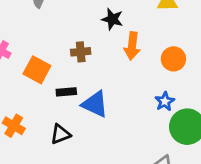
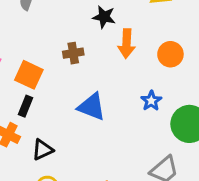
black rectangle: (66, 92) -> (25, 106), moved, turned -60
blue star: (165, 101) -> (151, 101), moved
black triangle: (60, 134) -> (43, 150), moved

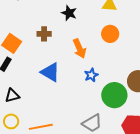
orange arrow: (126, 44) -> (79, 49), moved, turned -36
orange circle: (170, 54) -> (110, 34), moved

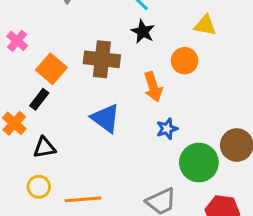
brown cross: (44, 34) -> (102, 59), size x1.6
orange circle: (110, 34) -> (185, 61), moved

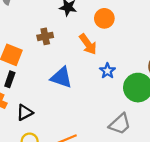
brown cross: (102, 59) -> (45, 36), size x0.6

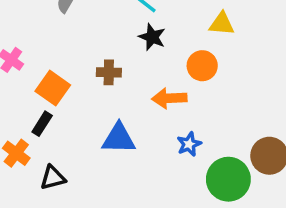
orange arrow: (88, 44) -> (169, 98), turned 110
blue triangle: (61, 77) -> (119, 138), turned -30

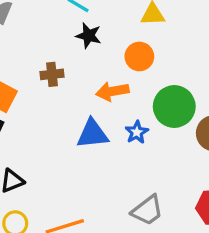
blue triangle: (119, 138) -> (92, 134), moved
green circle: (228, 179) -> (174, 106), moved

